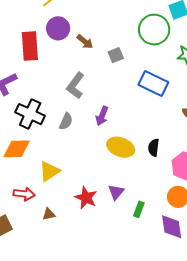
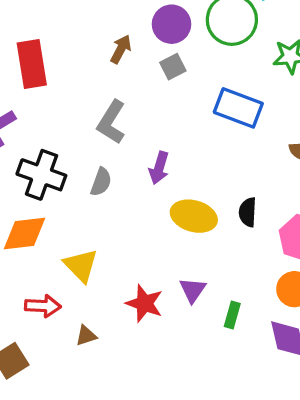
purple circle: (58, 28) -> (171, 24), moved
brown arrow: (85, 42) -> (121, 49), turned -96
yellow triangle: (49, 171) -> (81, 265), turned -35

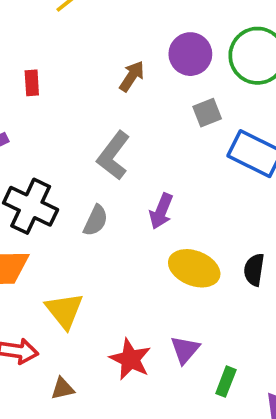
red rectangle: (32, 64) -> (32, 83), size x0.5
gray square: (173, 67) -> (207, 113), moved

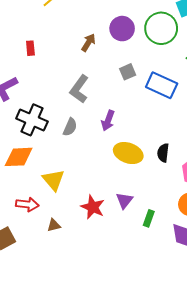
gray square: (207, 113) -> (128, 72), moved

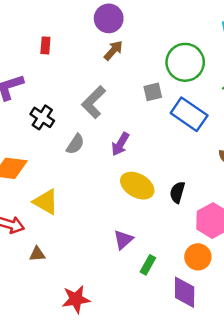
green circle: (161, 28) -> (185, 62), moved
purple circle: (122, 29) -> (109, 18), moved
black cross: (32, 120) -> (42, 117), moved, size x0.7
yellow triangle: (54, 180) -> (46, 202), turned -30
red star: (93, 207) -> (76, 299), moved, turned 30

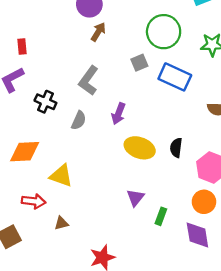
red rectangle: (45, 45) -> (22, 46), moved

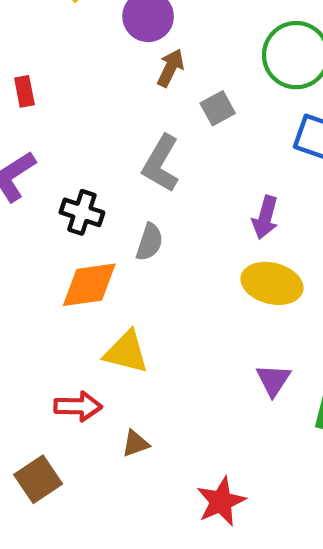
red rectangle: (22, 46) -> (24, 91), moved
gray square: (139, 63) -> (218, 108), moved
purple arrow: (118, 114) -> (265, 217), moved
orange diamond: (25, 152) -> (89, 285), moved

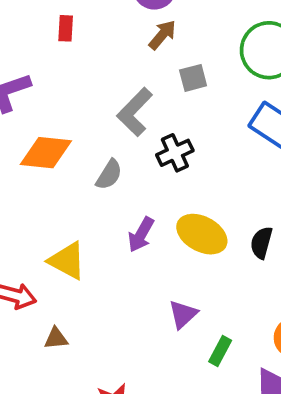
red rectangle: (24, 91) -> (66, 28), moved
black cross: (82, 212) -> (175, 153), moved, turned 33
purple arrow: (265, 217) -> (141, 235), moved
orange diamond: (89, 285) -> (46, 153), moved

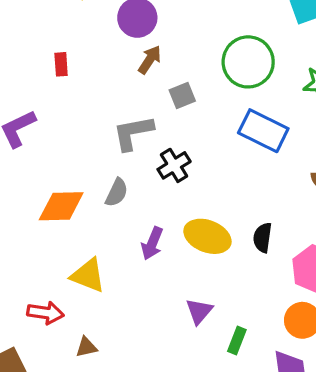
gray L-shape: (135, 112) -> (133, 133), turned 42
orange diamond: (46, 153) -> (61, 206), moved

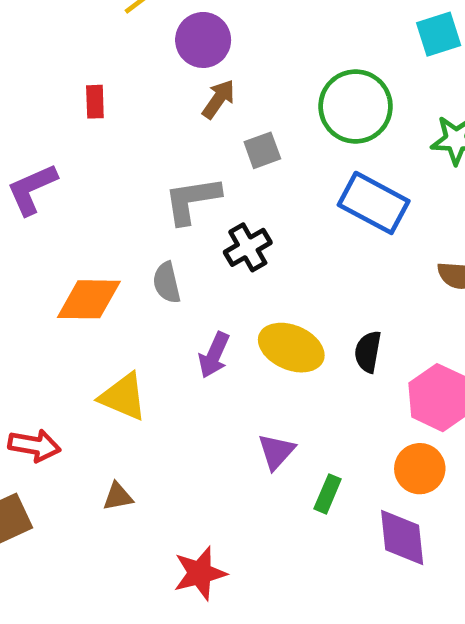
gray semicircle: (117, 193) -> (167, 283), turned 140
red arrow: (45, 313) -> (34, 445), moved

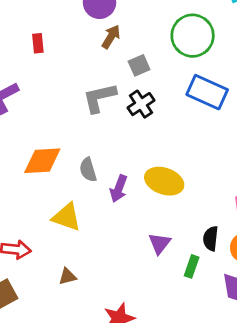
black cross: (248, 247) -> (141, 104), moved
gray semicircle: (167, 283) -> (88, 170), moved
black semicircle: (368, 352) -> (211, 239), moved

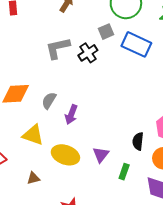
gray square: (139, 65) -> (106, 32), moved
gray semicircle: (88, 170) -> (49, 101), turned 48
yellow ellipse: (164, 181) -> (65, 155), moved
black semicircle: (211, 239) -> (138, 141), moved

